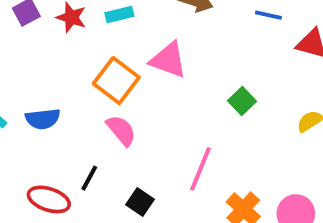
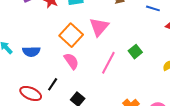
pink triangle: (168, 60) -> (99, 27), turned 45
pink line: (201, 169) -> (108, 63), moved

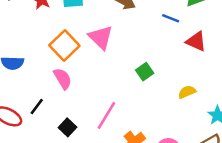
pink triangle: (99, 27) -> (101, 37), turned -30
pink line: (108, 63) -> (106, 115), moved

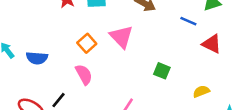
orange square: (64, 46) -> (87, 43), size x0.7
green square: (145, 72) -> (162, 71), turned -35

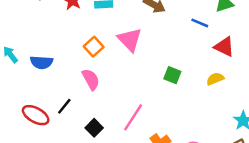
yellow semicircle: (201, 91) -> (215, 79), moved

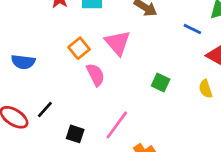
pink semicircle: (91, 79) -> (96, 75), moved
yellow semicircle: (215, 79) -> (206, 89), turned -90
black square: (94, 128) -> (75, 134), turned -30

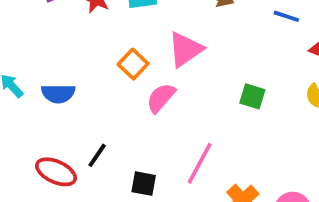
pink triangle: (118, 43) -> (185, 49), turned 44
pink semicircle: (96, 75) -> (161, 98), turned -105

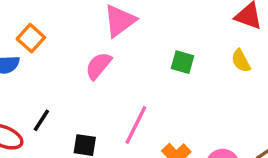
orange square: (133, 64) -> (31, 38), moved

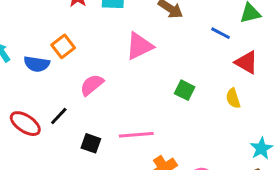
pink semicircle: (98, 66) -> (92, 85), moved
pink line: (136, 125) -> (136, 135), turned 48

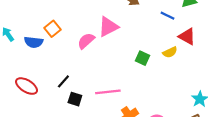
pink semicircle: (92, 85) -> (86, 41), moved
yellow semicircle: (233, 98) -> (170, 52), moved, turned -96
black line: (59, 116) -> (63, 81), moved

